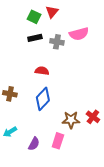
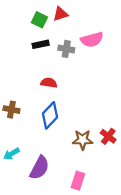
red triangle: (52, 12) -> (60, 14), turned 32
pink rectangle: (58, 141) -> (78, 181), moved
purple semicircle: (34, 144) -> (39, 168), size x1.5

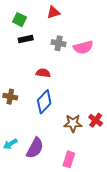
green square: (39, 20) -> (20, 20), moved
pink semicircle: (92, 40) -> (83, 47), moved
black rectangle: (41, 44) -> (26, 39), moved
cyan arrow: (11, 154) -> (10, 144), moved

